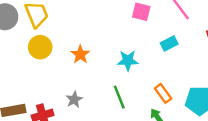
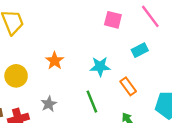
yellow circle: (40, 47) -> (16, 76), moved
orange rectangle: (163, 93) -> (128, 86), moved

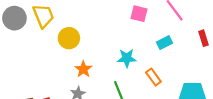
orange star: (55, 61) -> (83, 69), moved
yellow circle: (16, 76) -> (69, 38), moved

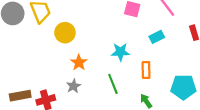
orange rectangle: (153, 77) -> (146, 70), turned 35

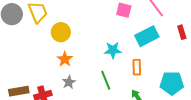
cyan rectangle: (157, 37) -> (147, 36), size x1.6
orange star: (79, 63) -> (65, 59), moved

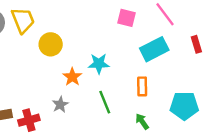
cyan star: (113, 50) -> (99, 64), moved
orange star: (65, 59) -> (72, 77), moved

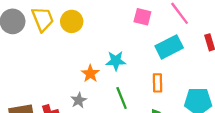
yellow circle: (51, 44) -> (72, 21), moved

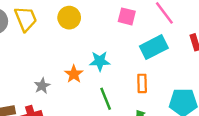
yellow circle: (72, 21) -> (69, 18), moved
gray star: (79, 100) -> (42, 86), moved

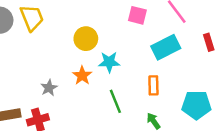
yellow circle: (69, 18) -> (86, 39), moved

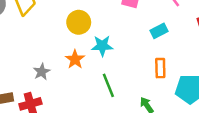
cyan rectangle: (166, 47) -> (159, 31), size x0.6
orange rectangle: (153, 85) -> (160, 68), moved

